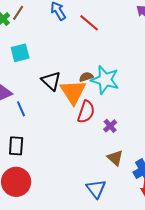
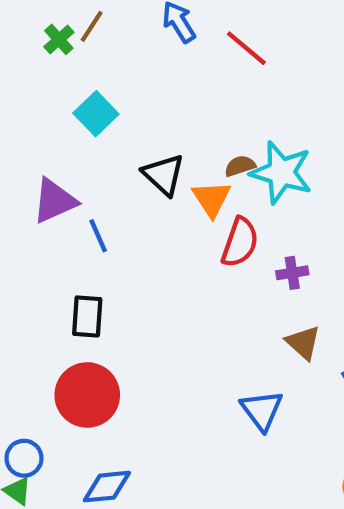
cyan square: (20, 53) -> (96, 114), turned -30
orange triangle: (73, 92) -> (212, 199), size x0.7
purple cross: (110, 126) -> (292, 273), turned 32

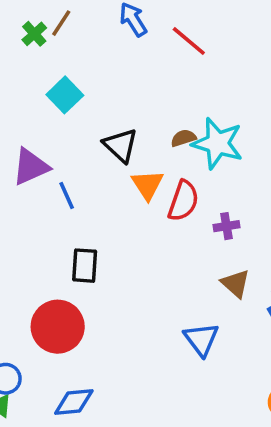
orange triangle: (212, 199) -> (147, 185), moved
black rectangle: (87, 316) -> (85, 266), moved

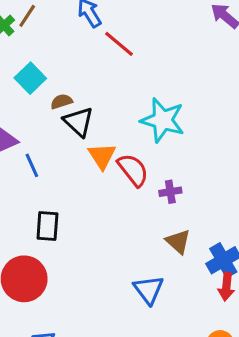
red line: (189, 41) -> (119, 44), moved
brown semicircle: (183, 138) -> (61, 101), moved
red semicircle: (183, 201) -> (133, 170), turned -57

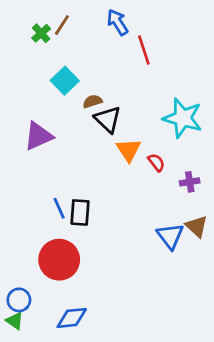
red line: (119, 44) -> (144, 50), turned 32
blue line: (32, 165) -> (59, 208), moved
red semicircle: (133, 170) -> (156, 162), size x0.6
blue triangle: (149, 290) -> (170, 236), moved

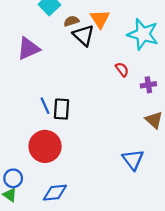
orange triangle: (129, 150) -> (100, 19), moved
blue triangle: (170, 236) -> (133, 160), moved

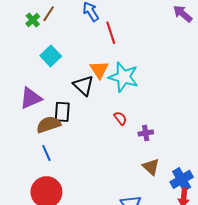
brown semicircle: (71, 21) -> (49, 125), moved, size x1.6
cyan star: (143, 34) -> (124, 77), moved
black rectangle: (62, 109) -> (62, 112), moved

